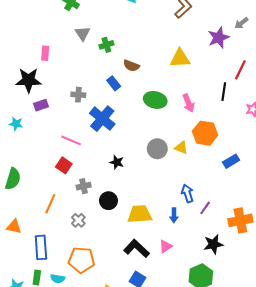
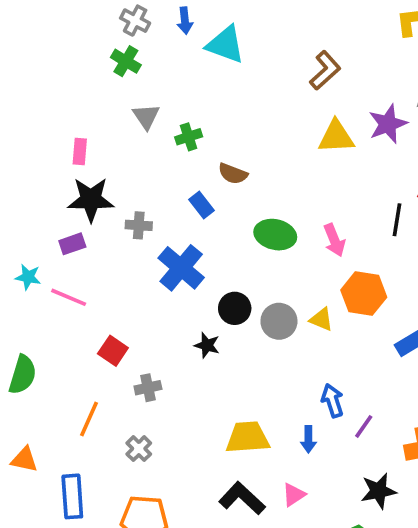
yellow triangle: (180, 58) -> (336, 137), moved
black star: (29, 80) -> (91, 200), moved
pink line: (71, 140) -> (69, 297), moved
black circle: (108, 201) -> (235, 308), moved

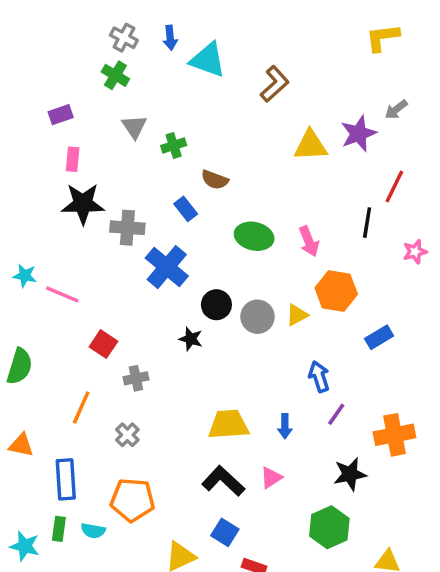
brown L-shape: (325, 70) -> (275, 84), moved
gray cross: (139, 225) -> (127, 228), size x1.4
purple rectangle: (72, 244) -> (61, 115), moved
yellow triangle: (321, 319) -> (297, 315), turned -50
blue arrow: (332, 401) -> (319, 377), moved

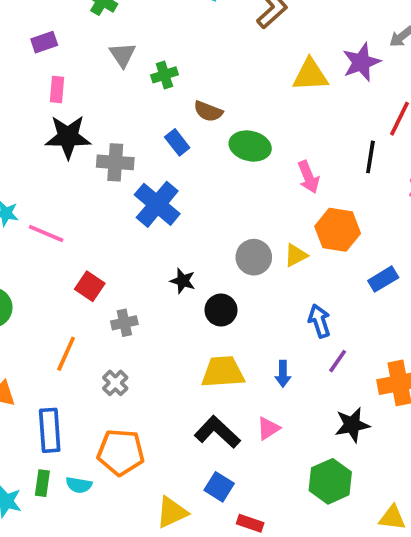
green ellipse: (254, 236) -> (250, 146), moved
black circle: (216, 305) -> (221, 310), moved

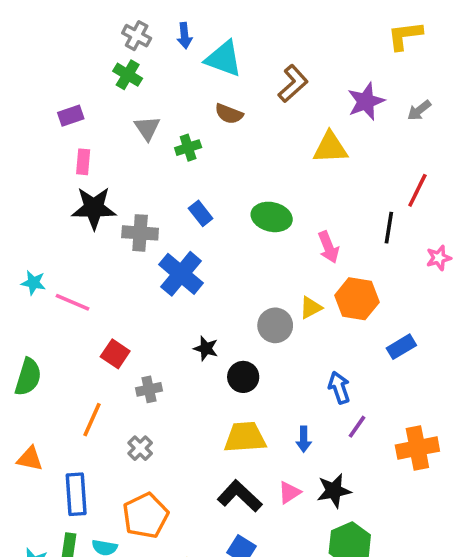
purple star: (361, 62) -> (366, 101), moved
brown semicircle: (208, 111) -> (229, 114), moved
yellow triangle: (296, 255) -> (311, 308), moved
black star: (352, 425) -> (334, 491), moved
orange pentagon: (121, 452) -> (145, 516), turned -30

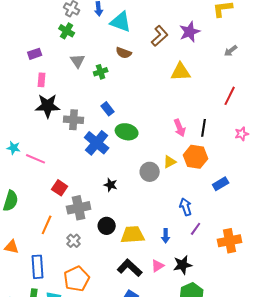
purple star: (366, 101) -> (190, 32), moved
green ellipse: (272, 217) -> (127, 132), moved
black line: (389, 228) -> (204, 128), moved
black circle: (243, 377) -> (107, 226), moved
gray cross: (149, 389) -> (79, 208), size x1.6

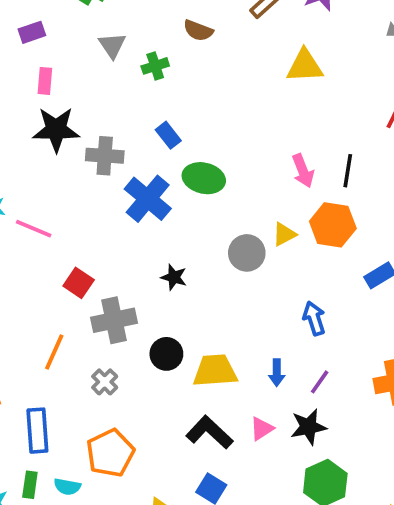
purple line: (196, 229) -> (320, 382), moved

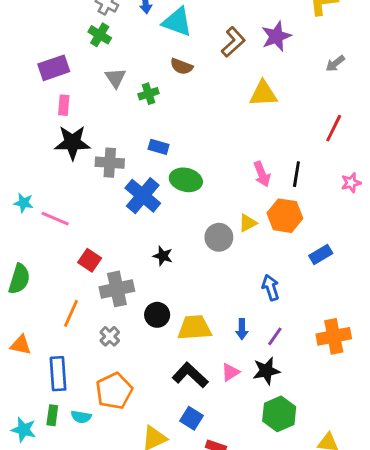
purple rectangle: (32, 32) -> (54, 68), size x1.5
blue rectangle: (168, 135) -> (159, 147), turned -36

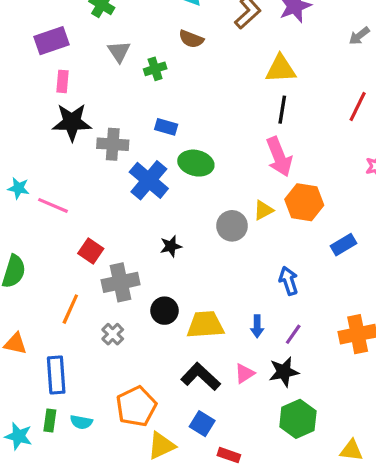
pink arrow: (262, 174) -> (279, 157), size x1.4
black line: (296, 174) -> (282, 110), moved
black star: (163, 256) -> (171, 246), turned -30
orange pentagon: (114, 391) -> (136, 406), moved

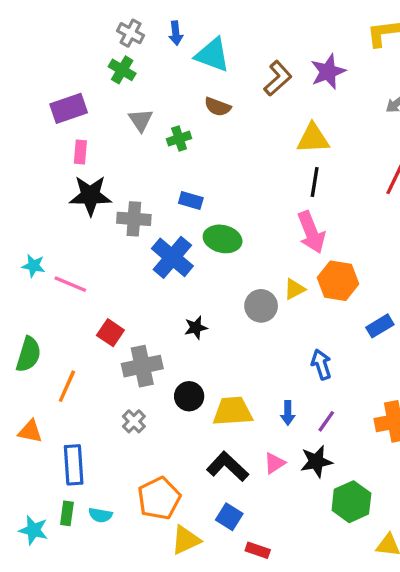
orange line: (70, 309) -> (67, 386), moved
green hexagon: (298, 419) -> (351, 502), moved

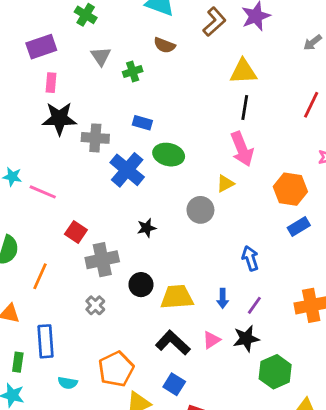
orange hexagon: (338, 281) -> (290, 189), moved
yellow triangle: (295, 289) -> (225, 184), moved
green rectangle: (67, 513) -> (18, 362), moved

